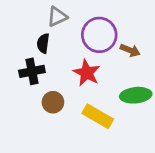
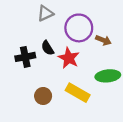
black semicircle: (43, 43) -> (48, 48), moved, turned -40
brown circle: (53, 102) -> (43, 96), moved

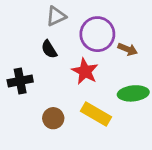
black semicircle: (48, 48) -> (49, 49), moved
black cross: (25, 57) -> (20, 81), moved

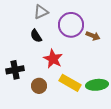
red star: (85, 71) -> (53, 59), moved
black cross: (20, 81) -> (15, 70), moved
green ellipse: (133, 93) -> (97, 85), moved

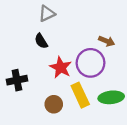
purple circle: (71, 25) -> (90, 63), moved
yellow rectangle: (70, 83) -> (80, 95), turned 35
brown circle: (39, 86) -> (54, 104), moved

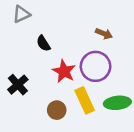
gray triangle: (47, 13) -> (22, 14), moved
brown arrow: (107, 41) -> (104, 34), moved
black cross: (17, 80) -> (18, 85), turned -30

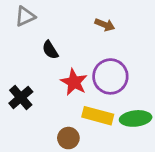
brown arrow: (104, 34) -> (105, 25), moved
yellow rectangle: (85, 100) -> (98, 116), turned -50
brown circle: (57, 110) -> (68, 138), moved

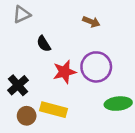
red star: (74, 82) -> (64, 72), turned 30
yellow rectangle: (98, 116) -> (53, 110), moved
brown circle: (68, 138) -> (27, 116), moved

